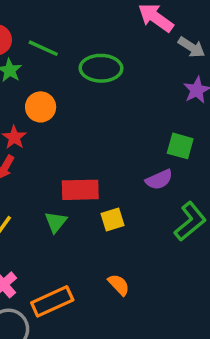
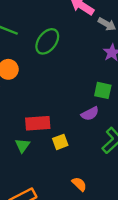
green ellipse: (101, 68) -> (47, 41), turned -50
orange semicircle: (119, 285) -> (79, 184), moved

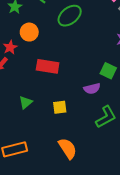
red rectangle: (38, 123) -> (48, 66), moved
orange semicircle: (79, 184) -> (68, 148), size x1.5

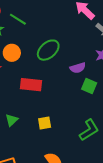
green ellipse: (70, 16) -> (48, 50), moved
purple semicircle: (92, 89) -> (78, 68), moved

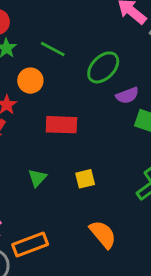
green line: (18, 19) -> (53, 49), moved
green ellipse: (48, 50) -> (103, 67), moved

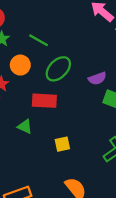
green ellipse: (103, 67) -> (58, 69), moved
green triangle: (37, 178) -> (25, 127), moved, turned -49

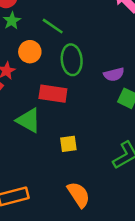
green ellipse: (58, 69) -> (72, 60), turned -56
green triangle: (25, 127) -> (29, 120), size x1.5

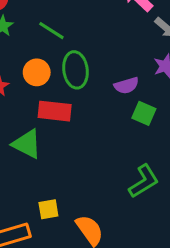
orange circle: (30, 52) -> (37, 72), moved
yellow square: (68, 144) -> (48, 209), moved

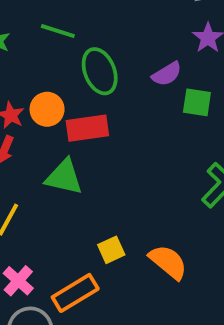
orange circle: (37, 72) -> (47, 109), moved

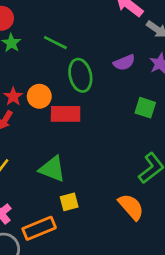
purple semicircle: (167, 74) -> (124, 63), moved
green triangle: (64, 177) -> (52, 169), moved
orange semicircle: (168, 262) -> (131, 207), moved

